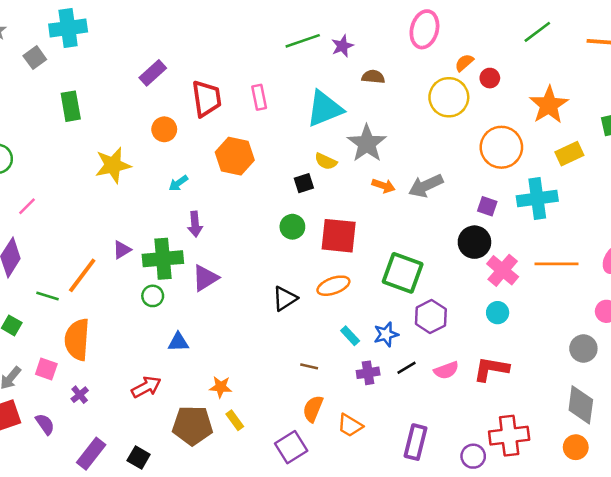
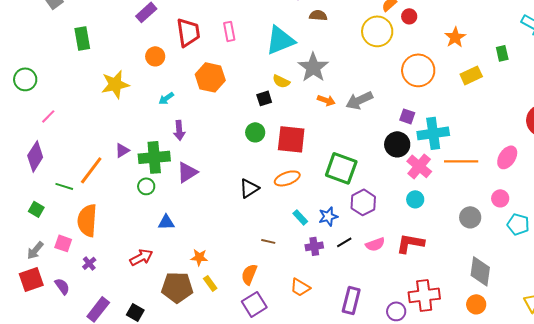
orange star: (549, 105) -> (455, 37), size x0.7
cyan cross: (537, 199) -> (433, 133), moved
gray circle: (583, 348) -> (470, 217), moved
orange semicircle: (313, 409) -> (249, 274), moved

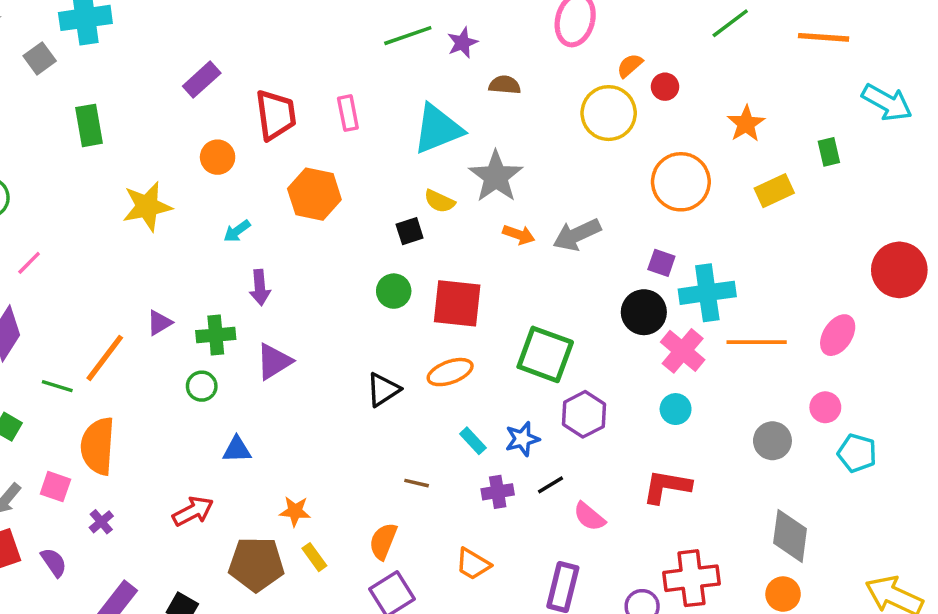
green cross: (154, 157) -> (216, 335), size x0.7
pink semicircle: (375, 244) -> (589, 517), moved, turned 60

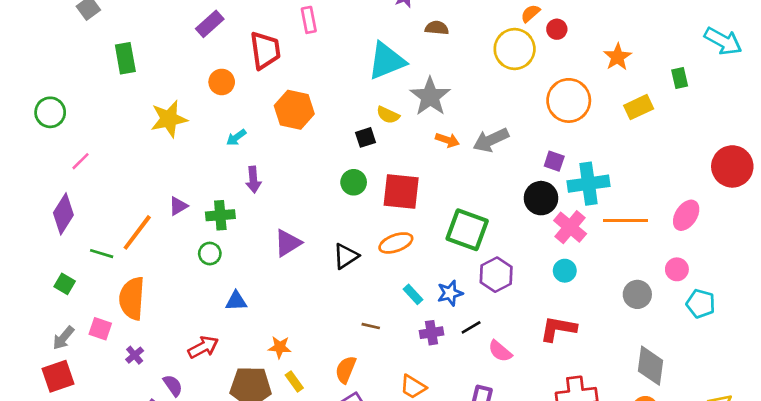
pink rectangle: (348, 113) -> (309, 20), moved
purple triangle: (274, 361) -> (288, 243), moved
purple semicircle: (54, 562) -> (173, 385), moved

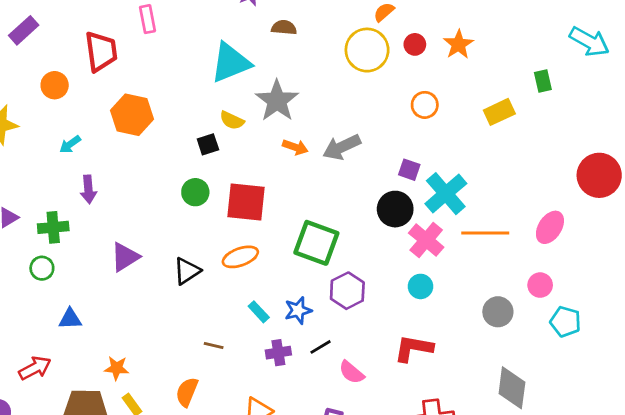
purple rectangle: (210, 24) -> (24, 30), moved
red circle: (557, 29) -> (415, 44), moved
orange star: (618, 57) -> (458, 44), moved
orange circle: (569, 100) -> (425, 105), size x0.6
cyan cross: (588, 184) -> (446, 194), turned -33

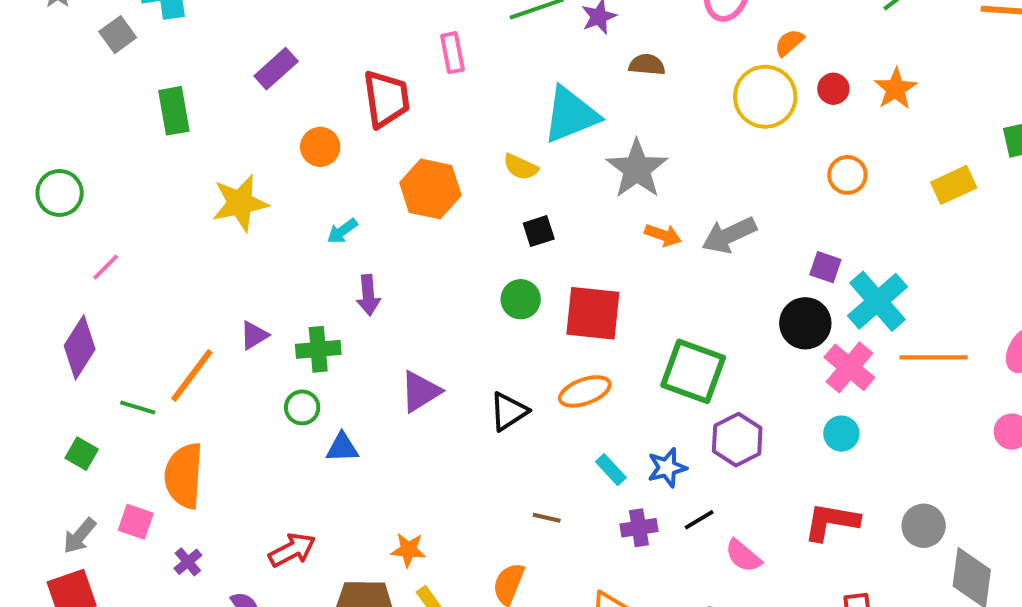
yellow semicircle: (232, 120) -> (521, 167), moved
gray circle: (498, 312) -> (924, 526), moved
blue triangle: (70, 319) -> (342, 448), moved

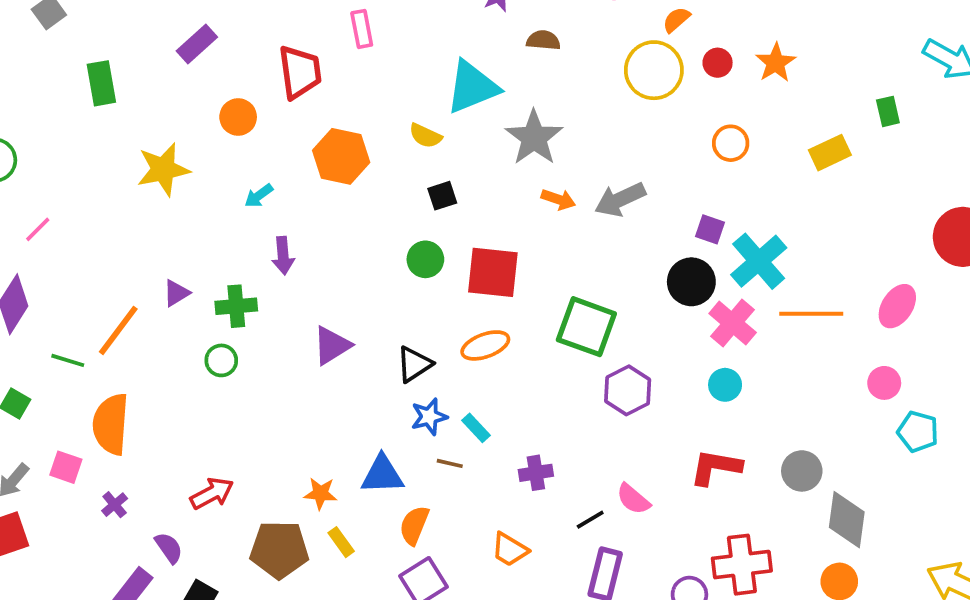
blue triangle: (342, 448) -> (382, 475), moved, size x1.4
blue star: (667, 468) -> (429, 417), moved
cyan rectangle: (611, 470) -> (476, 428), moved
black line: (699, 520) -> (590, 520), moved

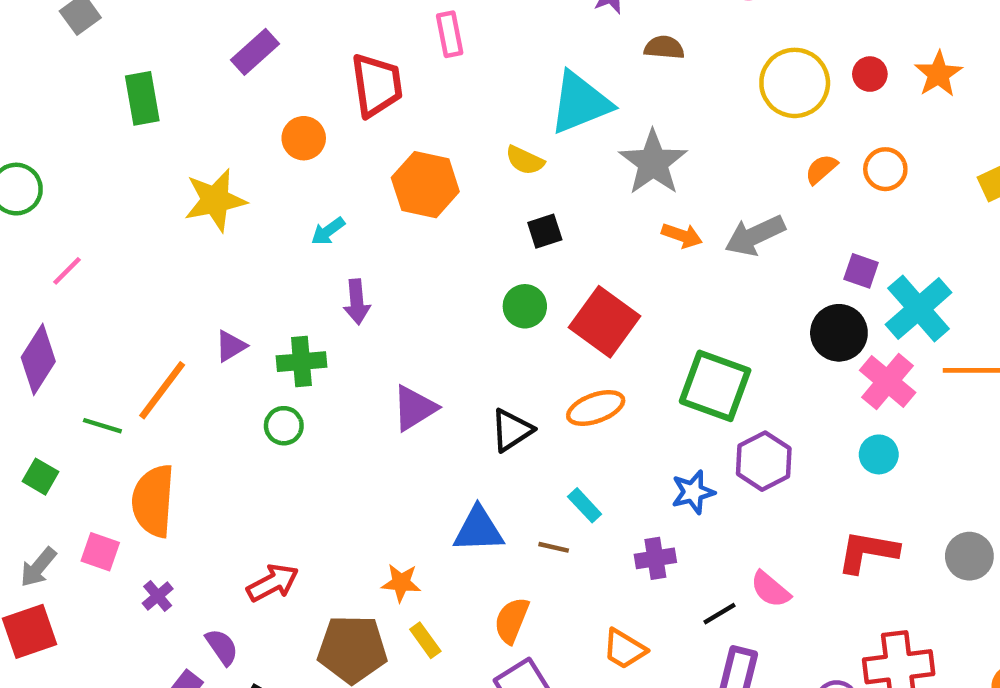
orange semicircle: (676, 20) -> (821, 169), moved
red square: (493, 272) -> (604, 322), turned 30
blue star: (429, 417) -> (693, 492), moved
blue triangle: (382, 475) -> (478, 530), moved

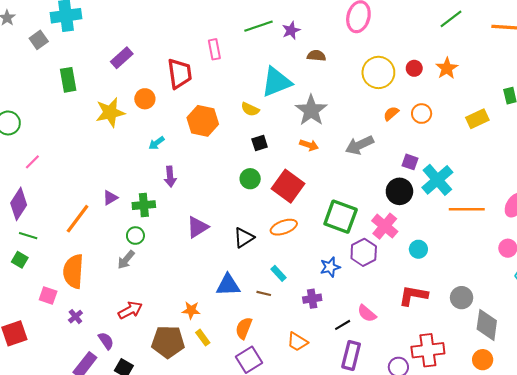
yellow star: (215, 200) -> (110, 112), moved
orange arrow: (682, 235) -> (309, 145), moved
pink cross: (888, 381) -> (385, 226), moved
green line: (102, 426) -> (28, 236), moved
gray arrow: (38, 567) -> (126, 260), moved

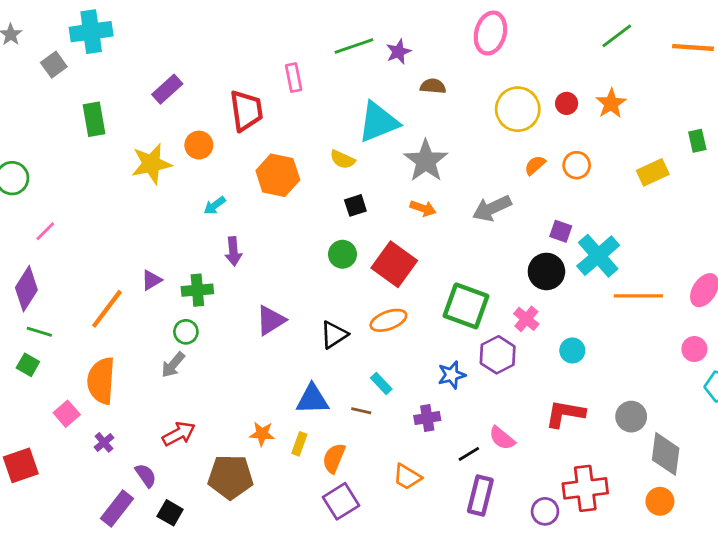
pink cross: (385, 226) -> (526, 319), size x0.7
pink square: (48, 296) -> (67, 414), turned 30
yellow rectangle: (203, 338) -> (299, 444), moved, turned 56

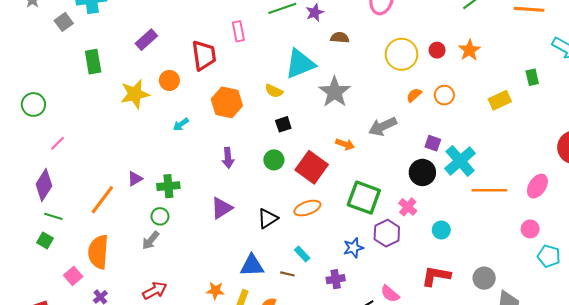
orange arrow: (423, 208) -> (345, 144), moved
purple arrow: (233, 251) -> (228, 158), moved

